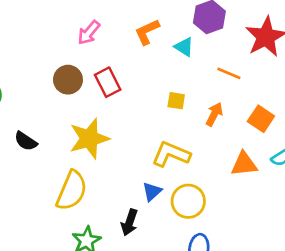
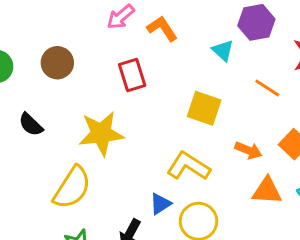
orange L-shape: (147, 32) -> (162, 29), moved, turned 72
brown circle: (68, 80) -> (57, 63), moved
yellow square: (176, 101) -> (204, 108), size x1.6
orange arrow: (214, 114) -> (248, 150), moved, turned 75

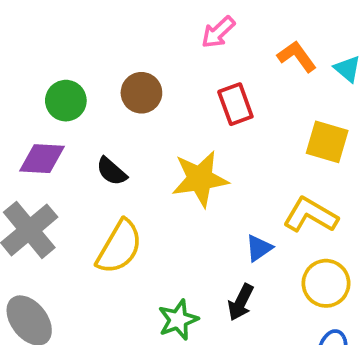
orange L-shape: (162, 29) -> (297, 56), moved
yellow semicircle: (72, 188) -> (119, 247), moved
blue triangle: (160, 204) -> (259, 248), moved

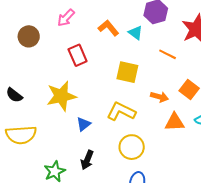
brown circle: (141, 93) -> (29, 36), moved
yellow semicircle: (119, 247) -> (21, 135), turned 60
blue triangle: (259, 248) -> (84, 124), moved

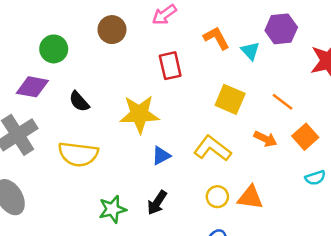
orange line: (168, 54) -> (283, 102), moved
orange triangle: (175, 122) -> (250, 197), moved
yellow circle: (132, 147) -> (217, 197), size x0.7

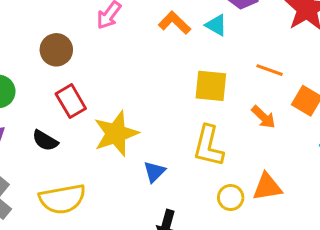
red rectangle: (170, 66) -> (71, 101), moved
orange arrow: (265, 139) -> (263, 117), turned 35
yellow L-shape: (212, 148) -> (208, 146), turned -96

